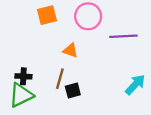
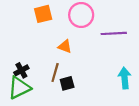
black cross: (23, 76) -> (21, 70), turned -32
cyan arrow: (135, 85) -> (125, 78), turned -48

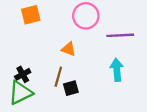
orange square: (43, 14) -> (31, 15), moved
cyan arrow: (125, 78) -> (117, 70), moved

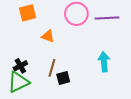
purple line: (120, 35) -> (107, 18), moved
orange triangle: (69, 49) -> (48, 36), moved

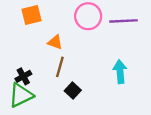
brown line: (52, 68) -> (60, 67), moved
black square: (63, 78) -> (73, 91), turned -32

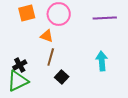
pink circle: (88, 16) -> (59, 14), moved

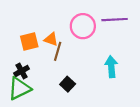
orange square: (27, 13) -> (29, 41), moved
pink circle: (59, 14) -> (83, 26), moved
brown line: (51, 57) -> (58, 51), moved

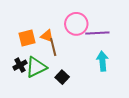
purple line: (115, 20) -> (97, 33), moved
brown line: (58, 51) -> (53, 47), turned -30
green triangle: (19, 89) -> (36, 67), moved

